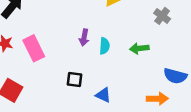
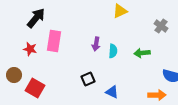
pink rectangle: (34, 48) -> (54, 41), moved, turned 35
black square: (75, 80) -> (88, 79), turned -32

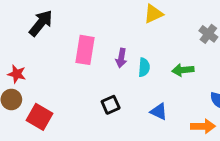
pink rectangle: (54, 41) -> (85, 50), moved
red star: (30, 49) -> (17, 74), moved
blue triangle: (112, 92) -> (159, 112), moved

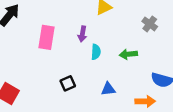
purple arrow: (121, 58) -> (82, 34), moved
blue triangle: (159, 112) -> (108, 89), turned -32

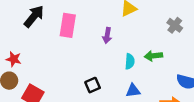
pink rectangle: (46, 37) -> (68, 25), moved
cyan semicircle: (96, 52) -> (130, 61), moved

